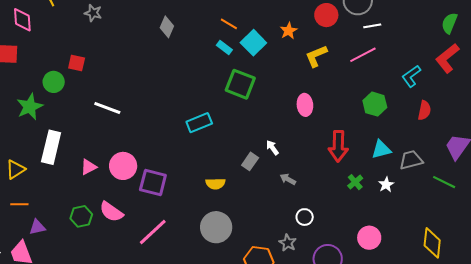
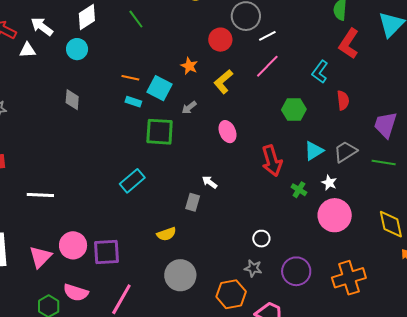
pink triangle: (89, 167) -> (40, 257), size x1.4
gray arrow: (288, 179) -> (189, 108), moved, turned -49
pink circle: (369, 238) -> (335, 215), moved, size x1.4

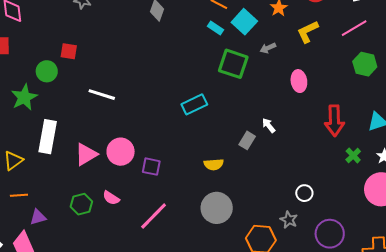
green hexagon: (294, 109) -> (365, 64), moved
purple square: (107, 252) -> (151, 167), size x0.7
pink semicircle: (76, 293) -> (111, 198), size x0.7

